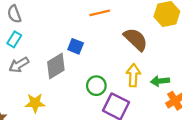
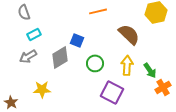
cyan rectangle: (14, 39) -> (34, 34), moved, turned 32
green arrow: (160, 81) -> (150, 70), turned -119
green circle: (96, 86) -> (95, 63), moved

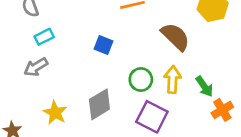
gray diamond: (60, 57) -> (99, 104), moved
green circle: (95, 63) -> (141, 79), moved
yellow star: (42, 89) -> (55, 113), turned 30

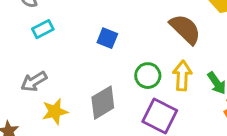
gray arrow: (36, 67) -> (34, 82), moved
yellow star: (55, 113) -> (55, 112), turned 30

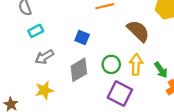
gray arrow: (34, 82) -> (44, 57), moved
gray diamond: (103, 103) -> (79, 70), moved

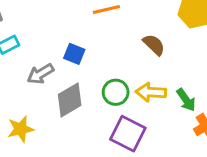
brown semicircle: (138, 31) -> (154, 45), size x0.7
gray arrow: (44, 57) -> (41, 74), moved
yellow arrow: (136, 64) -> (151, 92), turned -90

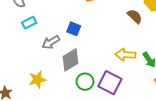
brown semicircle: (154, 45) -> (135, 16), moved
green circle: (116, 92) -> (85, 82), moved

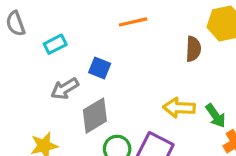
brown semicircle: (135, 16) -> (193, 49), turned 49
cyan rectangle: (29, 23) -> (55, 44), moved

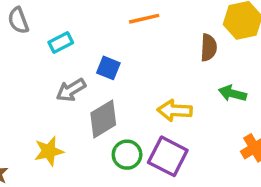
yellow arrow: (179, 108) -> (175, 110), moved
green arrow: (216, 116) -> (232, 93), moved, turned 140

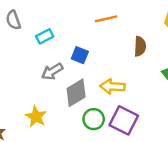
brown semicircle: (209, 48) -> (140, 46), moved
yellow arrow: (175, 110) -> (112, 87), moved
yellow star: (49, 151) -> (36, 117), turned -30

